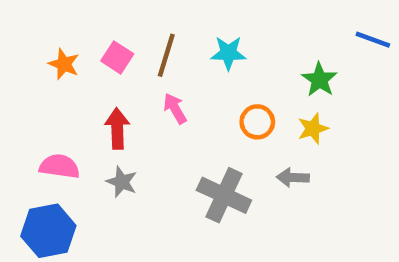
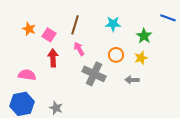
cyan star: (228, 53) -> (113, 24), moved
pink square: (117, 57) -> (49, 35), moved
gray star: (122, 182) -> (56, 108), moved
gray cross: (224, 195) -> (94, 74), moved

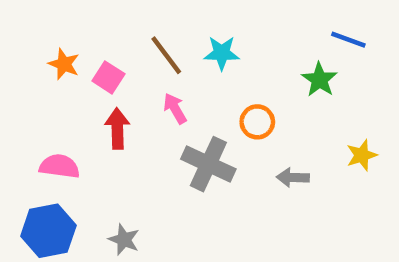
blue line: (168, 18) -> (348, 40), moved
cyan star: (113, 24) -> (222, 53), moved
brown line: (75, 25) -> (166, 55), turned -54
yellow star: (141, 58) -> (362, 155), moved

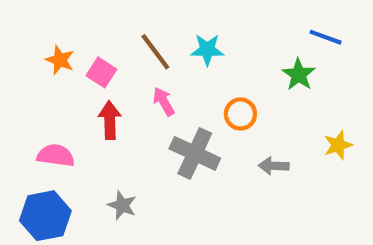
gray star: (124, 240) -> (122, 205), moved

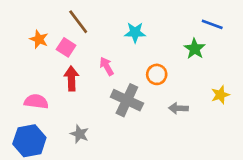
brown line: (155, 52) -> (78, 22), moved

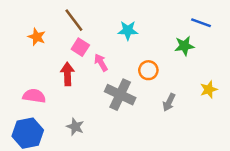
pink square: (66, 47) -> (80, 47), moved
green star: (195, 49) -> (184, 46), turned 30
gray arrow: (178, 108) -> (169, 102), turned -66

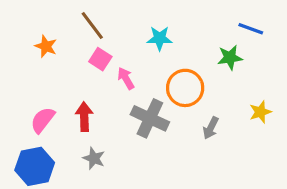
orange circle: (148, 70) -> (185, 88), size x1.5
red arrow: (68, 74) -> (84, 117), moved
pink semicircle: (34, 96) -> (43, 120), turned -60

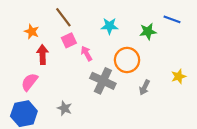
green star: (230, 58) -> (148, 31), moved
pink square: (100, 59) -> (69, 40), turned 32
red arrow: (84, 117) -> (43, 55), moved

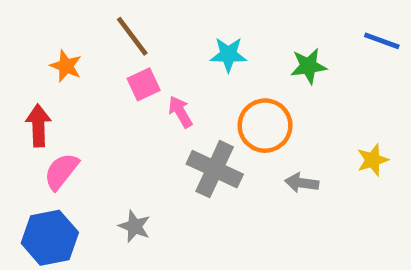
blue line: (172, 19) -> (382, 41), moved
red arrow: (43, 55) -> (38, 126), moved
gray arrow: (145, 87) -> (302, 183), turned 72

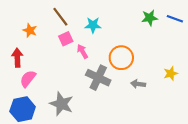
cyan star: (228, 55) -> (93, 25), moved
green star: (309, 66) -> (150, 18), moved
gray star: (135, 226) -> (61, 104), size x1.6

